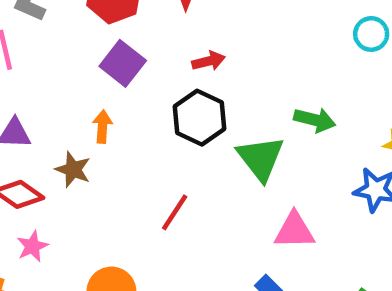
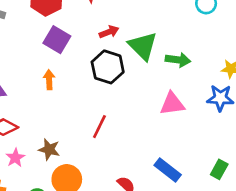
green triangle: (260, 158) -> (143, 46), moved
brown star: (73, 170) -> (49, 149), moved
pink triangle: (294, 230) -> (172, 104), moved

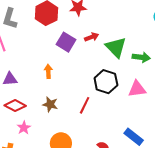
purple square: (57, 40) -> (66, 42), moved
black hexagon: (108, 67) -> (106, 82), moved
brown star: (49, 149) -> (50, 104), moved

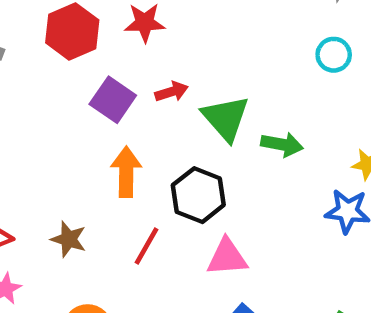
orange arrow: (48, 71) -> (126, 172), moved, size x1.5
pink triangle: (137, 89) -> (227, 257), moved

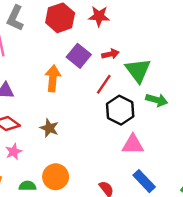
green arrow: (282, 144) -> (157, 100), moved
orange arrow: (126, 172) -> (53, 78), moved
red line: (147, 246) -> (104, 84), moved

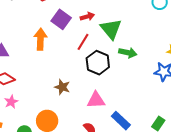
brown star: (49, 128) -> (62, 87), moved
pink triangle: (133, 144) -> (96, 100), moved

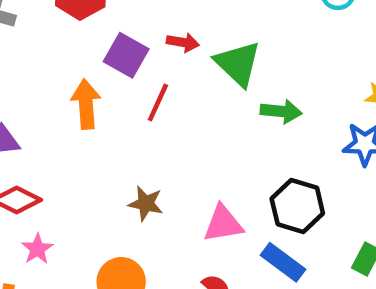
red arrow: (87, 17) -> (183, 42), turned 32
red line: (83, 42) -> (158, 102), moved
black hexagon: (98, 63) -> (297, 206), moved

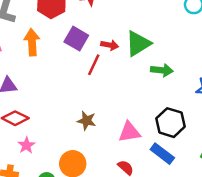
red arrow: (183, 42) -> (110, 45), moved
green triangle: (238, 64) -> (138, 44), turned 44
orange arrow: (86, 104) -> (32, 42), moved

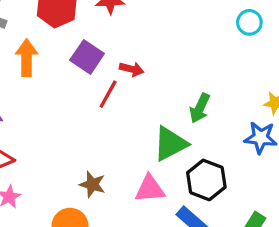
green triangle: (138, 44) -> (170, 144), moved
green arrow: (162, 70) -> (200, 108), turned 105
brown star: (87, 121) -> (92, 184), moved

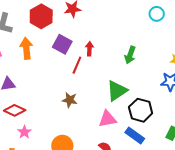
red arrow: (132, 69) -> (89, 49), turned -96
green arrow: (200, 108) -> (130, 55), moved
brown star: (92, 184) -> (70, 100), moved

